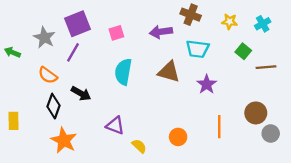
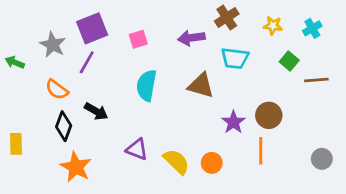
brown cross: (191, 15) -> (227, 17), turned 36
purple star: (207, 84) -> (233, 122), moved
brown circle: (256, 113) -> (269, 115), moved
yellow semicircle: (139, 146) -> (176, 162), moved, size x1.5

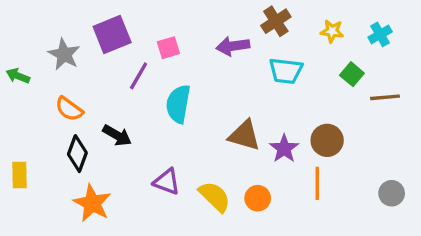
purple line: (87, 62) -> (139, 76), moved
brown triangle: (201, 85) -> (244, 135), moved

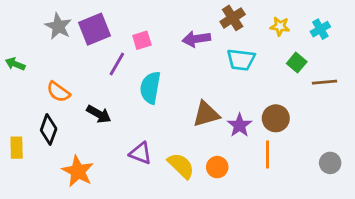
gray star: (64, 54) -> (58, 26), moved
brown triangle: (244, 135) -> (206, 114), turned -32
black diamond: (77, 154) -> (49, 129), moved

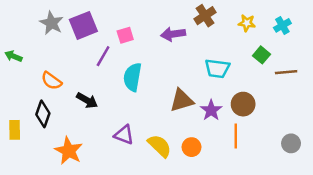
cyan trapezoid: (241, 60) -> (217, 68), moved

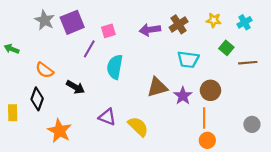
brown cross: (205, 16) -> (179, 24), moved
orange circle: (192, 147) -> (207, 140), moved

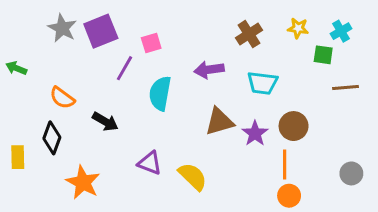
purple arrow: (150, 30) -> (209, 70), moved
green square: (226, 48) -> (323, 55), moved, turned -32

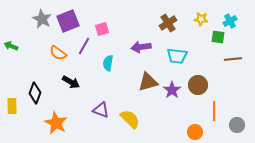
cyan semicircle: (160, 93) -> (108, 63), size x0.7
orange semicircle: (62, 98) -> (58, 53), moved
orange line: (285, 165) -> (214, 111), moved
gray circle: (351, 173) -> (237, 125), moved

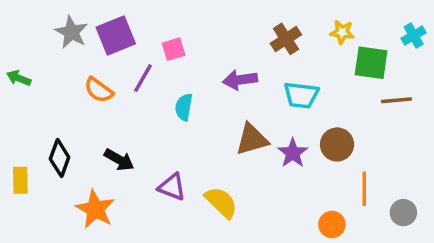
cyan cross: (230, 21) -> (414, 36), moved
green square: (218, 37) -> (371, 63), size x1.5
black arrow: (71, 82) -> (119, 160), moved

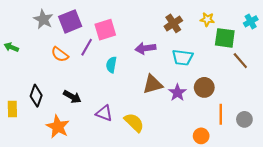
pink square: (174, 49) -> (105, 30), size x1.5
brown line: (397, 100) -> (240, 61), turned 54
gray circle: (403, 213) -> (244, 119), moved

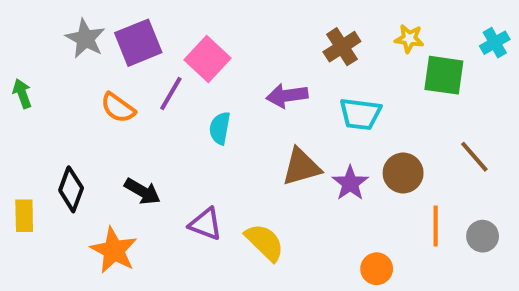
pink square: (105, 30) -> (208, 59), turned -30
green arrow: (11, 47) -> (22, 94), turned 48
brown line: (240, 61) -> (474, 157), moved
orange circle: (201, 136) -> (377, 269), moved

